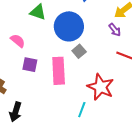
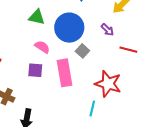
purple arrow: (115, 30) -> (107, 30), moved
pink semicircle: (18, 41) -> (42, 47), moved

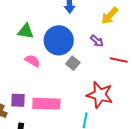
purple square: (35, 70) -> (18, 100), moved
pink rectangle: (64, 73) -> (46, 104), moved, turned -76

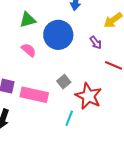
green triangle: (26, 31) -> (28, 20), turned -36
gray square: (73, 63) -> (64, 82), moved

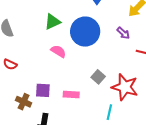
pink rectangle: (34, 95) -> (71, 95), size x0.6

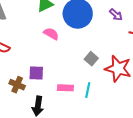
pink rectangle: (71, 95) -> (65, 88), moved
cyan line: (109, 112) -> (88, 90), moved

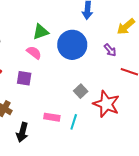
pink semicircle: (51, 34) -> (34, 53), moved
purple square: (36, 73) -> (24, 78), moved

